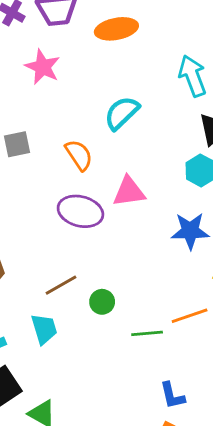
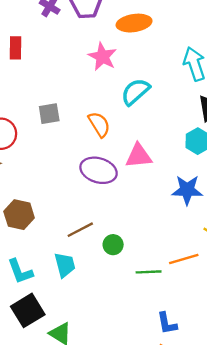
pink star: (43, 67) -> (102, 57), moved

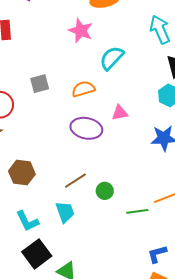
orange semicircle: (99, 124) -> (83, 89), turned -70
pink triangle: (139, 156) -> (120, 113), size x0.7
blue L-shape: (167, 323) -> (157, 254), turned 90

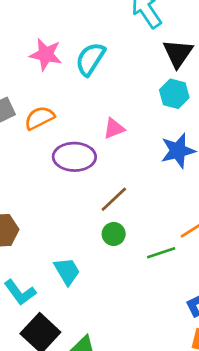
pink star: (81, 31) -> (46, 54), moved
orange semicircle: (83, 89) -> (39, 118), moved
brown line: (75, 181) -> (114, 199), moved

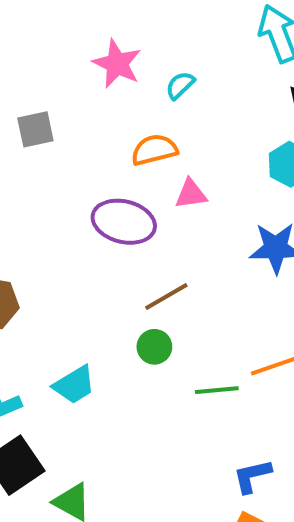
cyan semicircle: (90, 59) -> (180, 85), size x0.6
orange semicircle: (39, 118) -> (154, 150), moved
cyan trapezoid: (67, 271) -> (74, 385), turned 76

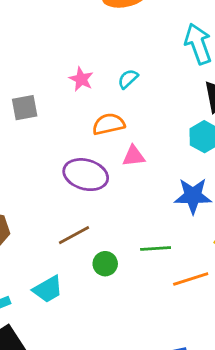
pink star: (117, 64) -> (81, 79), moved, size x0.7
brown line: (166, 297) -> (74, 235), moved
green line: (217, 390) -> (156, 248), moved

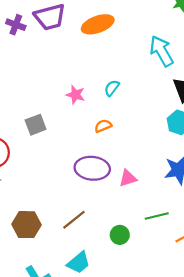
orange semicircle: (109, 124) -> (103, 126), size x0.7
pink triangle: (134, 156) -> (128, 178), moved
brown line: (74, 235) -> (74, 220), moved

